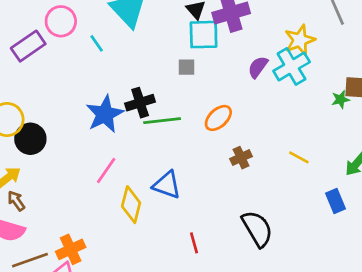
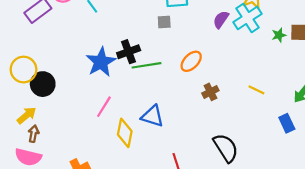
green star: (340, 99) -> (279, 35), moved
brown arrow: (16, 201) -> (33, 134), turned 49

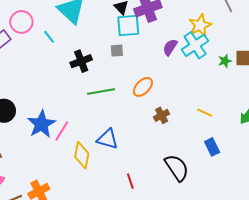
black cross: (129, 52) -> (81, 61), moved
blue star: (101, 62) -> (41, 124), moved
blue rectangle: (287, 123) -> (212, 147), moved

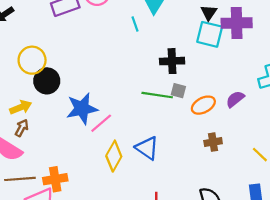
cyan line: (49, 37) -> (135, 24), moved
purple semicircle: (170, 47) -> (235, 99), moved
gray square: (117, 51) -> (178, 91), moved
black cross: (81, 61) -> (172, 61), moved

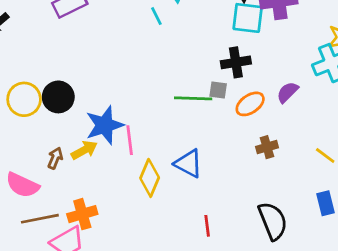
yellow circle: (32, 60) -> (24, 99), moved
black cross: (172, 61) -> (236, 62), moved
yellow arrow: (21, 107) -> (84, 150), moved
pink line: (101, 123) -> (130, 140), turned -50
brown arrow: (22, 128) -> (55, 158), moved

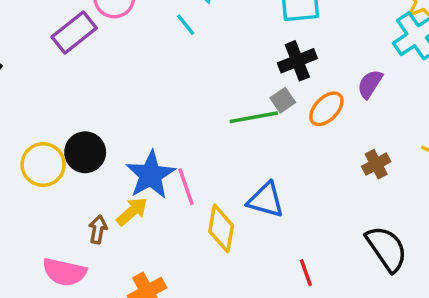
gray square: (218, 90) -> (283, 100), turned -30
brown cross: (267, 147) -> (376, 164), moved

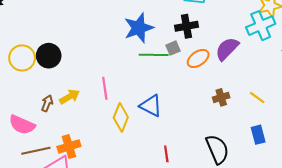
purple semicircle: (370, 84) -> (227, 49), size x1.4
blue star: (151, 175) -> (139, 28), moved

